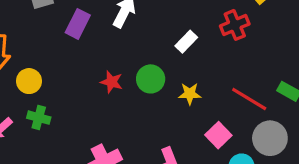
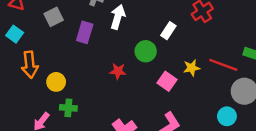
green circle: (151, 79) -> (146, 51), moved
yellow star: (190, 94) -> (192, 68), moved
pink square: (218, 135) -> (167, 81), moved

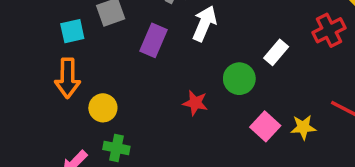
cyan square: (15, 34) -> (72, 31), moved, turned 35
yellow star: (192, 68) -> (303, 127), moved

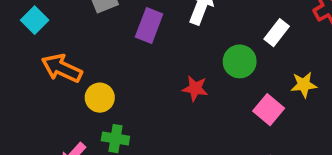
cyan square: (72, 31) -> (35, 20), moved, turned -30
orange arrow: (67, 78) -> (62, 68), turned 117
yellow star: (303, 127) -> (304, 85), moved

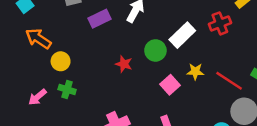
purple rectangle: (149, 26) -> (99, 19), turned 35
white rectangle: (277, 33) -> (182, 35), size x1.5

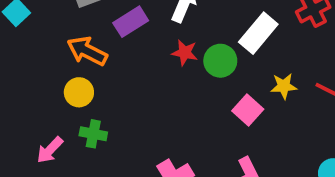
orange arrow: (38, 39) -> (87, 51), moved
red star: (124, 64) -> (185, 53), moved

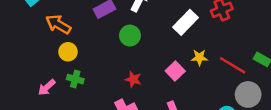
orange arrow: (87, 51) -> (58, 24), moved
red star: (185, 53) -> (133, 79), moved
green circle: (220, 61) -> (130, 36), moved

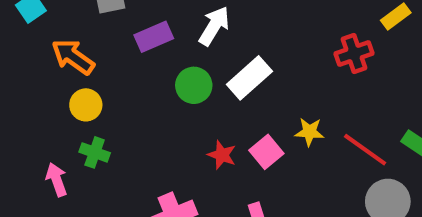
white rectangle: (186, 22) -> (249, 78), moved
red star: (133, 79) -> (222, 155), moved
pink arrow: (47, 87) -> (57, 180), moved, turned 108

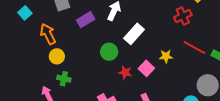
orange arrow: (73, 57) -> (48, 34), turned 35
green circle: (194, 85) -> (109, 52), moved
red line: (365, 150) -> (194, 48), moved

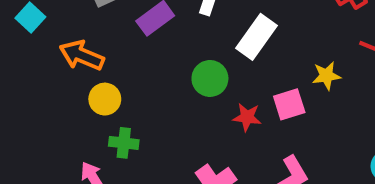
orange arrow: (48, 34) -> (82, 55), turned -35
pink square: (146, 68) -> (289, 104), turned 35

